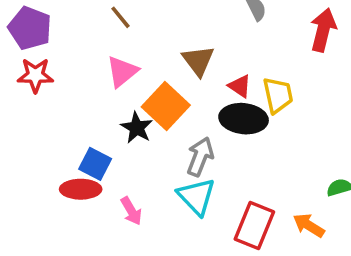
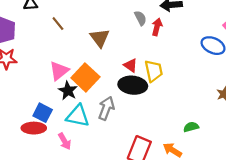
red arrow: (323, 30) -> (157, 27), moved, size x0.7
brown triangle: (198, 61) -> (100, 38), moved
pink triangle: (122, 72) -> (59, 71), moved
cyan triangle: (196, 196) -> (78, 116), moved, turned -35

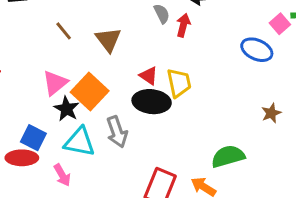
brown line: (58, 24) -> (64, 31), moved
gray arrow: (106, 108) -> (117, 132), turned 140
green semicircle: (191, 127) -> (228, 156), size x1.6

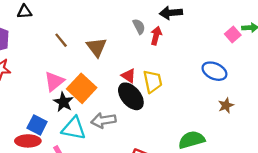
blue ellipse: (257, 50) -> (214, 71), moved
black ellipse: (152, 102) -> (131, 96), turned 44
gray arrow: (117, 132) -> (103, 120), turned 100

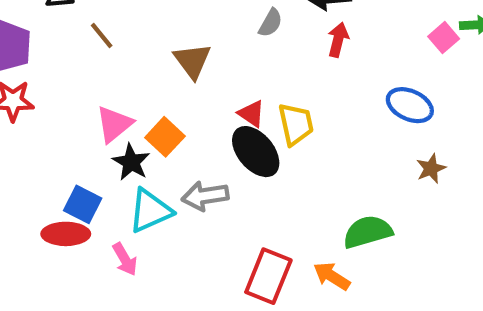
gray semicircle: (139, 27) -> (271, 23), turned 56
red arrow: (156, 36) -> (338, 40), moved
brown line: (61, 40) -> (102, 35), moved
orange square: (82, 88) -> (165, 137), size x0.7
cyan triangle: (74, 128) -> (150, 211), turned -35

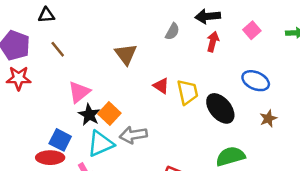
brown line: (102, 35) -> (58, 49), moved
pink square: (444, 38) -> (252, 30), moved
orange square: (165, 137) -> (109, 113), moved
black ellipse: (256, 152) -> (220, 108), moved

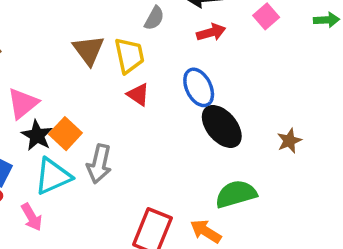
red arrow: (213, 42) -> (211, 32), turned 60
blue ellipse: (256, 81) -> (199, 87), moved, turned 40
yellow trapezoid: (188, 92) -> (129, 55), moved
gray arrow: (133, 135) -> (99, 164), turned -68

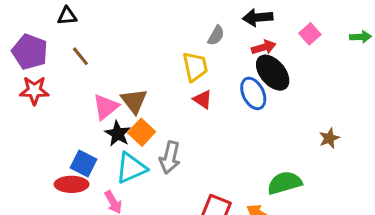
brown triangle: (89, 50) -> (134, 101), moved
black ellipse: (222, 127) -> (273, 73), moved

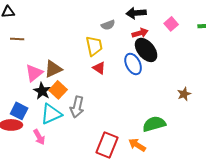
gray semicircle: (216, 35) -> (108, 25), turned 40
brown line: (80, 56) -> (17, 39), turned -48
brown triangle: (134, 101) -> (53, 69), turned 42

